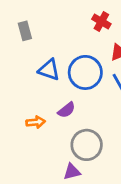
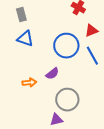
blue triangle: (49, 70) -> (25, 39), moved

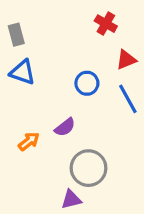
blue circle: (66, 46) -> (87, 83), size x0.6
orange arrow: (29, 83) -> (29, 141), turned -32

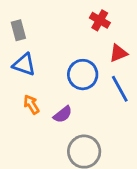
blue circle: (87, 83) -> (83, 75), size x1.4
orange arrow: (29, 141) -> (31, 104), moved, turned -84

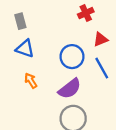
red cross: (100, 20) -> (86, 13), turned 35
purple semicircle: (63, 114) -> (70, 89), moved, size x1.5

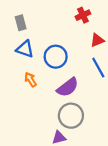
blue circle: (72, 57) -> (56, 57), moved

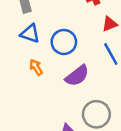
gray circle: (71, 116) -> (96, 114), moved

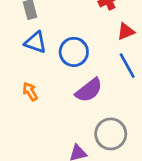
orange arrow: (36, 67) -> (30, 92), moved

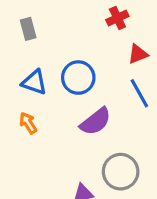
blue triangle: (36, 42) -> (34, 82), moved

